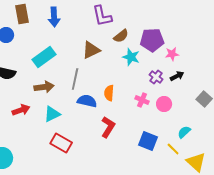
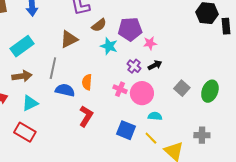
pink circle: (164, 104) -> (142, 93), size x1.5
cyan semicircle: (184, 132) -> (155, 116), moved, turned 48
red rectangle: (61, 143) -> (25, 132), moved

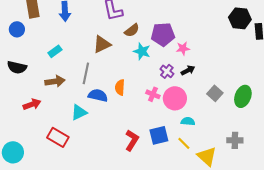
cyan rectangle: (22, 46) -> (55, 51), size x0.6
cyan triangle: (30, 103) -> (79, 112), moved
red L-shape: (86, 116) -> (132, 140), moved
blue square: (126, 130) -> (159, 135), turned -36

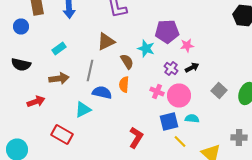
brown semicircle: (132, 30) -> (127, 62), moved, turned -84
blue square: (159, 135) -> (169, 122), moved
yellow line: (184, 143) -> (180, 142), moved

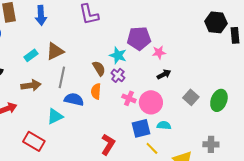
brown triangle: (106, 42) -> (55, 51), moved
purple cross: (171, 68) -> (118, 75), moved

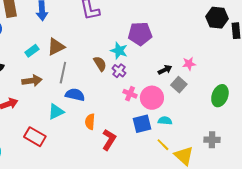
pink star: (159, 52) -> (189, 64), moved
orange semicircle: (96, 91) -> (90, 122), moved
gray square: (191, 97) -> (179, 85), moved
yellow line: (152, 148) -> (163, 145), moved

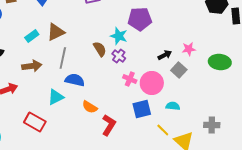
green ellipse: (220, 96) -> (220, 62), moved, turned 75
cyan semicircle: (165, 121) -> (173, 106), moved
orange semicircle: (90, 122) -> (90, 107), turned -63

